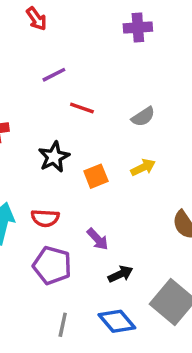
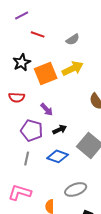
yellow arrow: (143, 167) -> (73, 68), size x1.5
orange square: (96, 176) -> (46, 73), size x1.6
purple pentagon: (52, 265) -> (32, 130), moved
blue diamond: (117, 321) -> (58, 156), turned -30

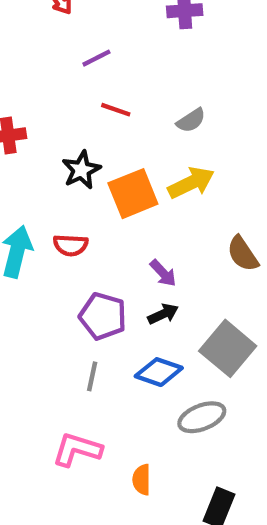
purple line: (22, 15) -> (96, 58), moved
purple arrow: (47, 109) -> (163, 273), moved
gray ellipse: (76, 189) -> (202, 417), moved

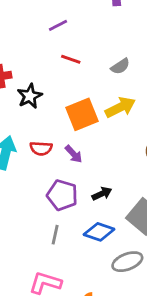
black star: (81, 170) -> (30, 96), moved
purple arrow: (163, 273) -> (74, 154), moved

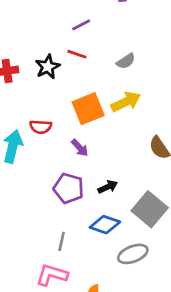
purple line: (58, 25) -> (81, 25), moved
black star: (30, 96) -> (48, 67), moved
red semicircle: (41, 148) -> (41, 127), moved
gray line: (55, 235) -> (62, 241), moved

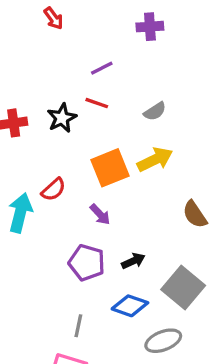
red semicircle: (41, 127) -> (54, 189), turned -45

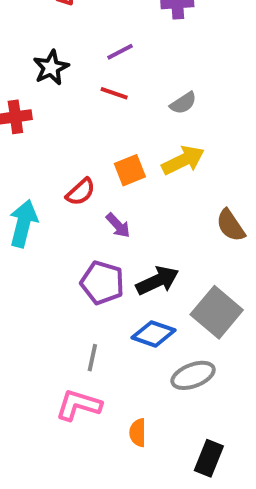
black star: (62, 118) -> (51, 68), moved
orange square: (110, 168) -> (130, 170), size x0.7
red semicircle: (54, 189) -> (81, 192), moved
black arrow: (133, 261) -> (158, 281), size x1.5

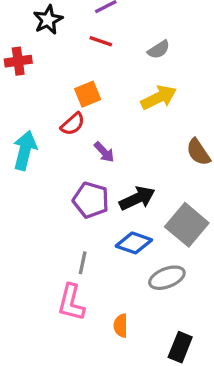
orange square: (130, 170) -> (88, 94), moved
pink L-shape: (79, 405) -> (71, 302), turned -93

